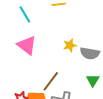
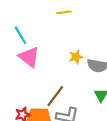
cyan line: (25, 14) -> (20, 35), moved

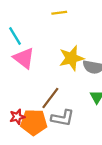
yellow star: (76, 57) -> (71, 58), size x1.6

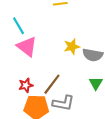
yellow star: (71, 58) -> (72, 47), size x0.7
red star: (17, 117) -> (26, 85), moved

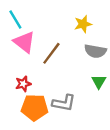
yellow star: (72, 47) -> (83, 24), moved
brown line: (52, 84) -> (51, 53), moved

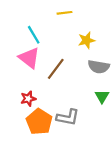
cyan line: (15, 20) -> (34, 35), moved
orange pentagon: (34, 107) -> (39, 122), turned 30

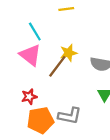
yellow star: (87, 40) -> (69, 53), moved
orange pentagon: (39, 122) -> (40, 120), turned 30

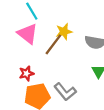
gray L-shape: (70, 116) -> (65, 92), turned 40

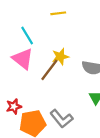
red star: (26, 73) -> (14, 106), moved

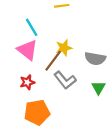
red star: (14, 106) -> (27, 82), moved
gray L-shape: (62, 119) -> (65, 80), moved

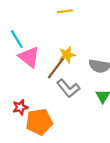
cyan line: (32, 27) -> (17, 39), moved
red star: (27, 82) -> (20, 107), moved

